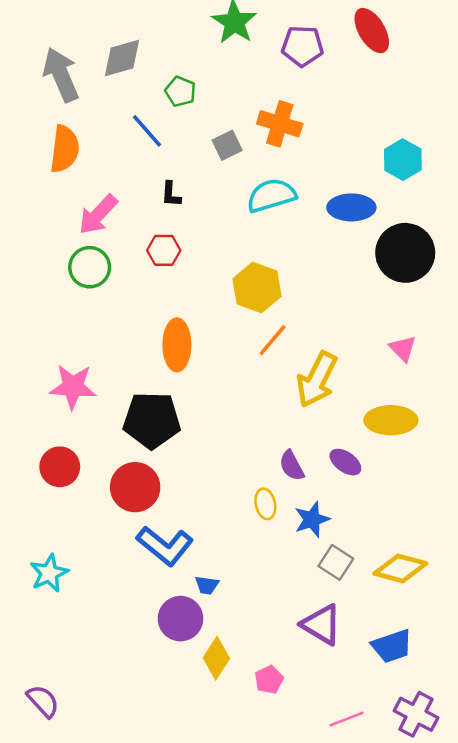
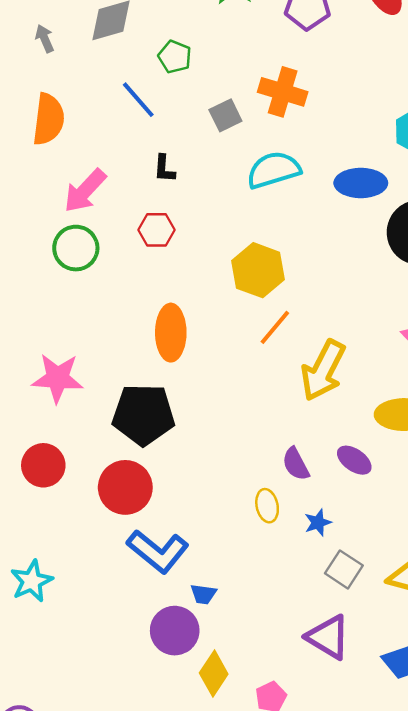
gray arrow: (61, 75) -> (45, 39), size x0.5
blue star: (312, 519) -> (318, 523), size x0.7

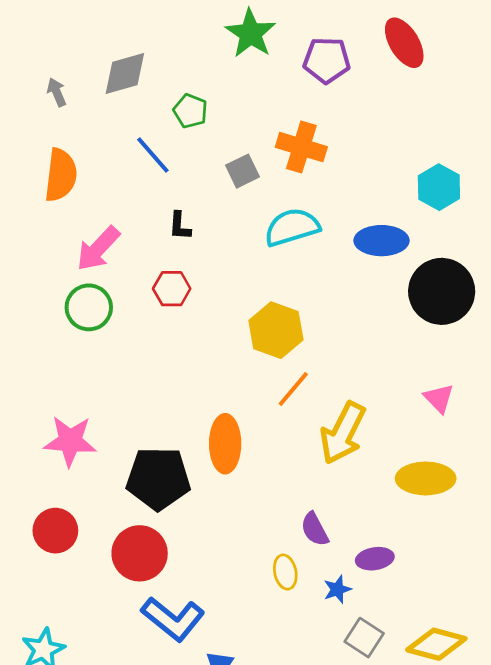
orange ellipse: (171, 333) -> (225, 444), moved
purple ellipse: (354, 460) -> (375, 559), moved, turned -44

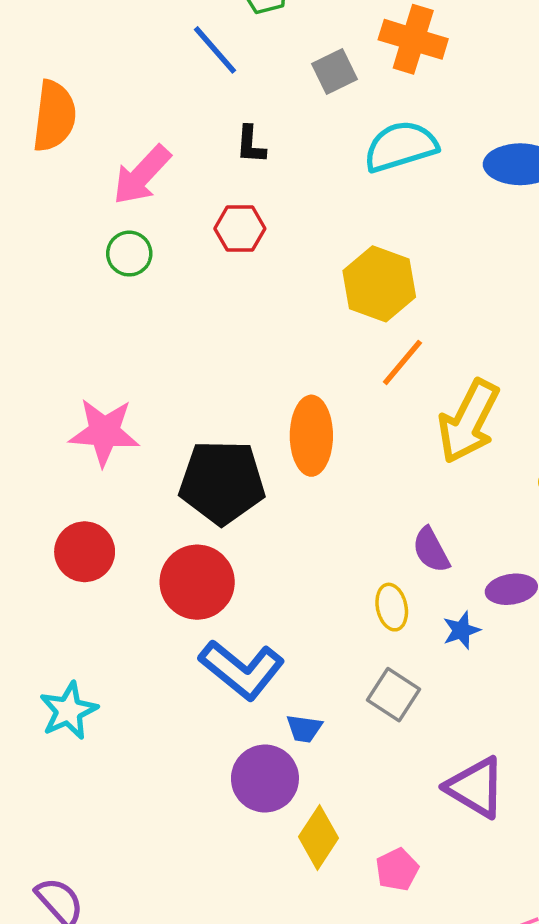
orange semicircle: (61, 175) -> (54, 116), moved
green circle: (89, 307) -> (129, 254), size x0.7
gray square: (364, 638) -> (394, 695), moved

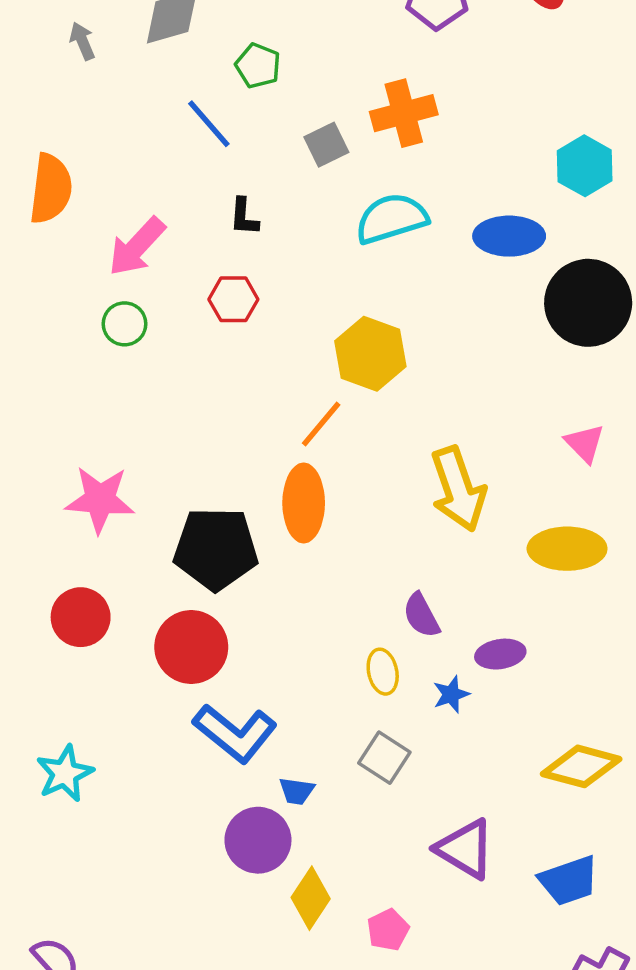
orange cross: (413, 39) -> (404, 113), turned -32
orange line: (402, 362) -> (321, 424), moved
yellow arrow: (469, 421) -> (458, 489), turned -46

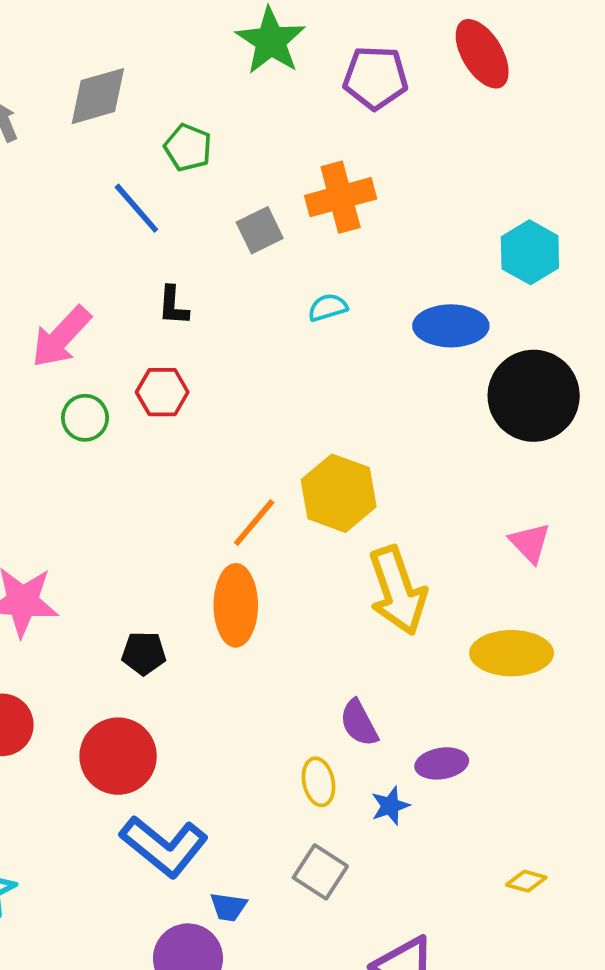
cyan semicircle: (391, 218) -> (328, 307), size x0.5
green circle: (125, 324) -> (85, 418), moved
yellow hexagon: (370, 354) -> (339, 493), moved
black pentagon: (216, 549) -> (144, 653), size x0.5
yellow diamond: (581, 766) -> (526, 881), size x0.5

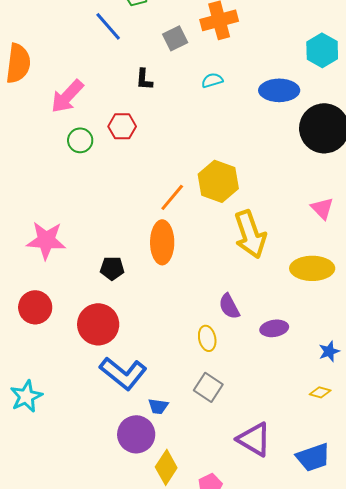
black L-shape: (173, 306) -> (144, 79), moved
blue star: (390, 806) -> (329, 351), moved

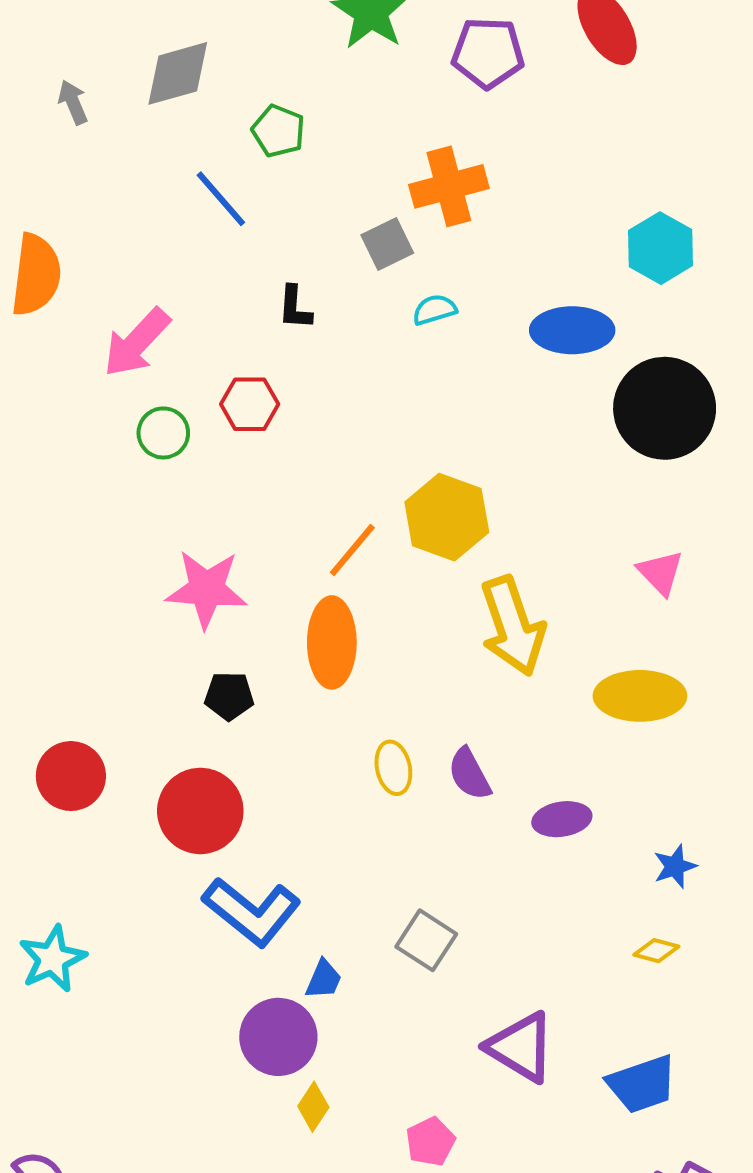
gray square: (175, 38) -> (387, 244), moved
pink star: (46, 240) -> (206, 589), moved
yellow ellipse: (207, 338) -> (393, 768), moved
blue trapezoid: (158, 406) -> (324, 979), turned -75
yellow diamond: (166, 467) -> (313, 1107), moved, size x0.7

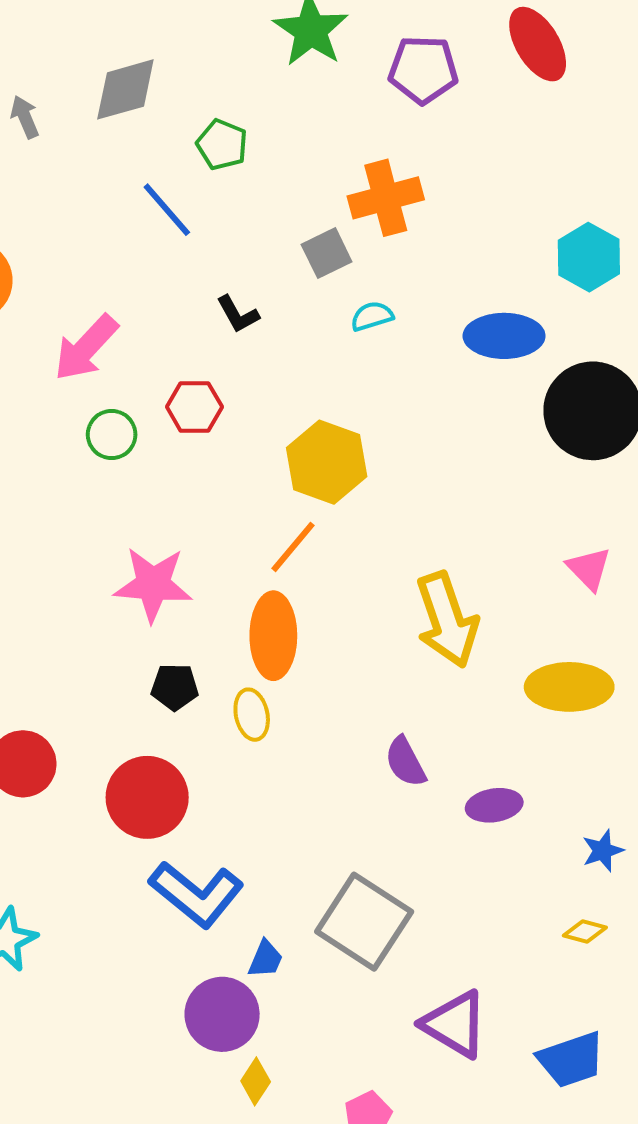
black L-shape: (295, 308) -> (238, 314), turned -33
yellow hexagon: (447, 517) -> (327, 462), moved
yellow ellipse: (393, 768) -> (252, 715), moved
gray square: (426, 940) -> (364, 922), size x1.6

